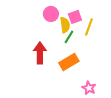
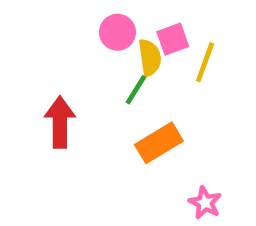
green line: (69, 37) -> (136, 90), moved
red arrow: (40, 53) -> (60, 122), moved

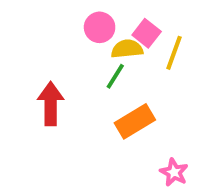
pink square: (173, 39) -> (147, 33), turned -32
yellow semicircle: (150, 58) -> (127, 49), turned -88

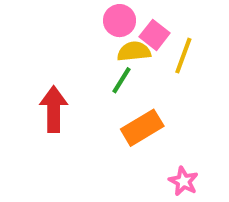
pink circle: (100, 27) -> (120, 21), moved

